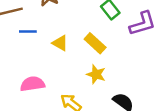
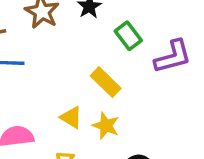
yellow triangle: (60, 43) -> (71, 117), moved

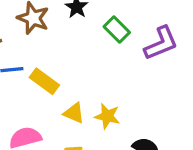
yellow rectangle: (106, 82) -> (44, 81), moved

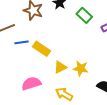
yellow triangle: (74, 113) -> (60, 67), turned -48

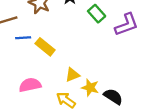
yellow triangle: (60, 67) -> (73, 75), moved
yellow star: (81, 68) -> (90, 88), moved

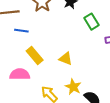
yellow rectangle: (45, 47) -> (35, 55), moved
yellow triangle: (73, 75) -> (66, 59), moved, turned 32

